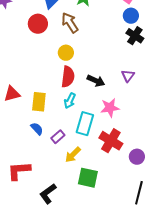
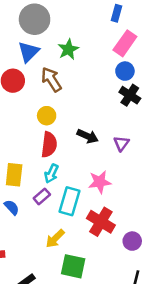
black arrow: (96, 81) -> (88, 136), moved
purple rectangle: (58, 137) -> (42, 196), moved

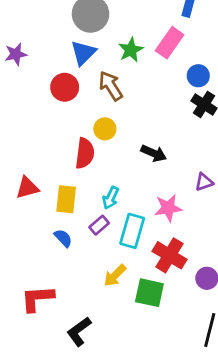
pink rectangle: (125, 43) -> (170, 43), moved
purple triangle: (121, 143) -> (204, 182), moved, turned 35
red semicircle: (49, 145) -> (85, 153), moved
green square: (73, 266) -> (149, 293), moved

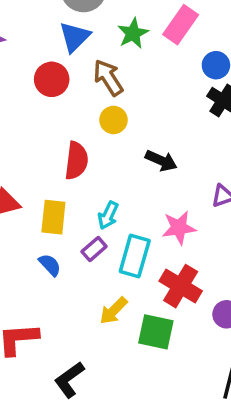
yellow circle: (105, 129) -> (113, 120), moved

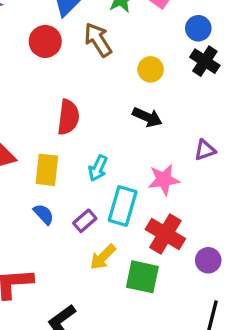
yellow circle: (113, 120) -> (151, 69), moved
purple rectangle: (94, 249) -> (85, 221), moved

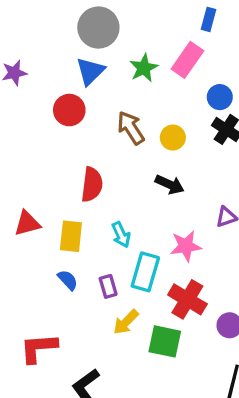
brown arrow: (98, 40) -> (131, 128), moved
cyan arrow: (98, 168) -> (121, 235), turned -50
purple rectangle: (85, 221) -> (108, 286), turned -65

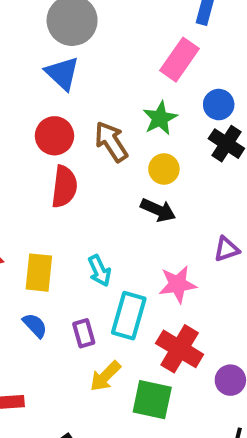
green star: (144, 68) -> (160, 118), moved
blue triangle: (90, 71) -> (62, 73), turned -32
red circle: (69, 110) -> (54, 136), moved
yellow circle: (173, 138) -> (164, 169), moved
red semicircle: (92, 184) -> (64, 187), moved

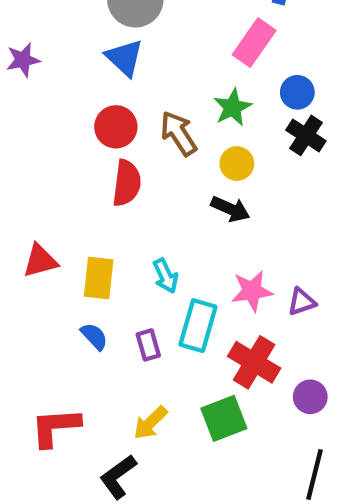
purple triangle: (226, 249) -> (302, 302), moved
yellow arrow: (105, 376) -> (150, 423), moved
green square: (152, 400) -> (224, 418), turned -33

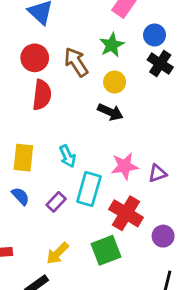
purple rectangle: (148, 345) -> (56, 202), turned 60

